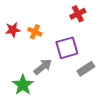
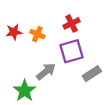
red cross: (78, 14) -> (72, 23), moved

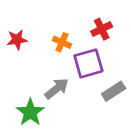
red cross: (72, 23) -> (102, 29), moved
orange cross: (37, 34) -> (62, 42), moved

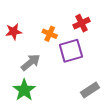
gray arrow: (57, 89) -> (31, 62), moved
gray rectangle: (114, 91) -> (90, 90), moved

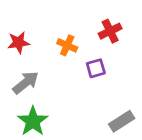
purple square: (71, 51) -> (96, 68), size x0.6
gray arrow: (31, 62) -> (26, 83), moved

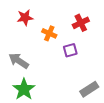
red star: (19, 43) -> (25, 18), moved
gray arrow: (26, 83) -> (19, 61), turned -108

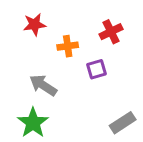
orange cross: (49, 33) -> (68, 46), turned -32
gray arrow: (19, 61) -> (43, 85), moved

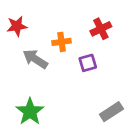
red star: (34, 24) -> (17, 26), moved
gray arrow: (43, 85) -> (35, 59), moved

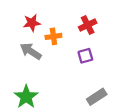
red star: (17, 26) -> (32, 23), moved
purple square: (88, 63) -> (85, 56), moved

